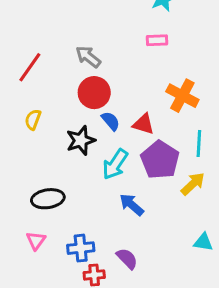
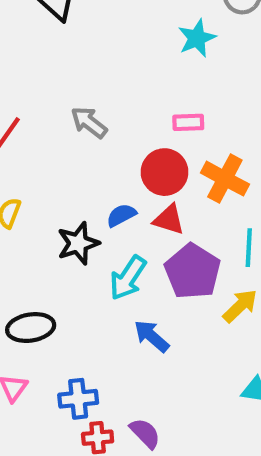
pink rectangle: (157, 40) -> (188, 122), moved
red circle: (94, 93) -> (165, 172), moved
blue semicircle: (111, 121) -> (121, 215), turned -78
purple semicircle: (127, 259) -> (145, 433), moved

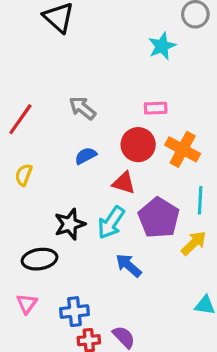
blue semicircle: (121, 215) -> (86, 156), moved
red triangle: (169, 220) -> (124, 183), moved
black star: (78, 243) -> (70, 224), moved

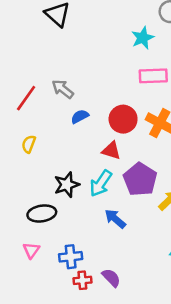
gray arrow: (82, 108) -> (63, 89), moved
pink rectangle: (156, 108) -> (153, 76), moved, size x1.5
blue semicircle: (86, 156) -> (80, 116), moved

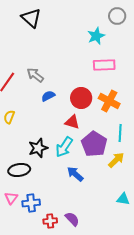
blue cross: (71, 257) -> (31, 203), moved

